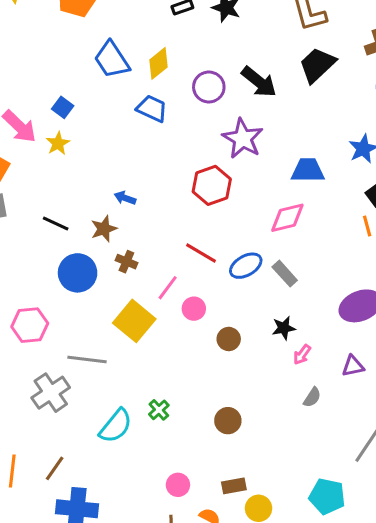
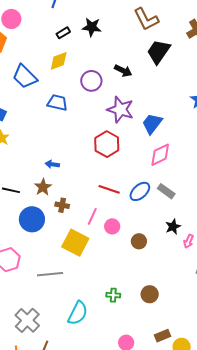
yellow diamond: (159, 63) -> (59, 61), moved, turned 30
black arrow: (259, 82) -> (123, 71), size x0.7
blue trapezoid: (308, 170) -> (152, 124), moved, turned -40
gray cross: (51, 393) -> (27, 320), moved
green cross: (159, 410) -> (113, 295), moved, turned -32

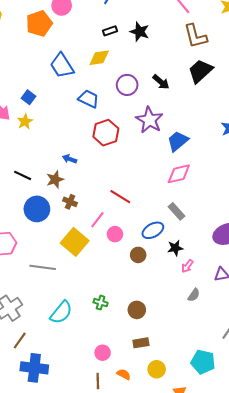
red hexagon: (107, 144) -> (106, 133), moved
blue ellipse: (140, 191) -> (153, 230), moved
brown rectangle: (162, 336) -> (141, 343), moved

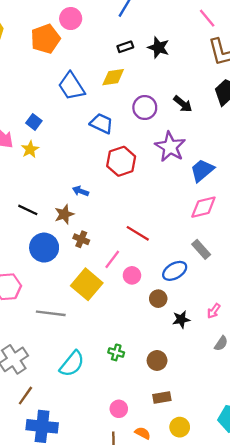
black star: (175, 248) -> (181, 319), moved

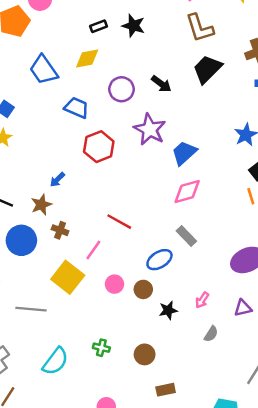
blue arrow: (80, 191) -> (57, 180), turned -63
pink circle: (132, 275) -> (114, 284), moved
brown rectangle: (162, 397) -> (166, 390), moved

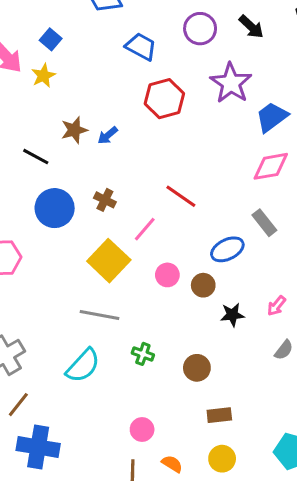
brown star: (41, 205) -> (74, 130), moved
gray line: (31, 309) -> (100, 315), moved

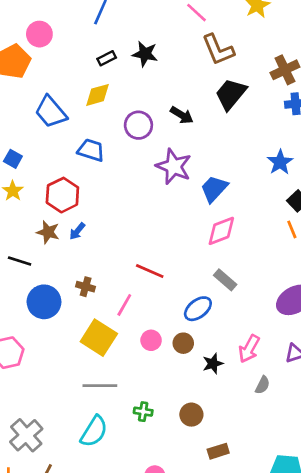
red hexagon: (164, 99) -> (62, 195), moved
brown star: (74, 130) -> (48, 232), turned -30
pink arrow: (277, 306) -> (249, 349), size x1.5

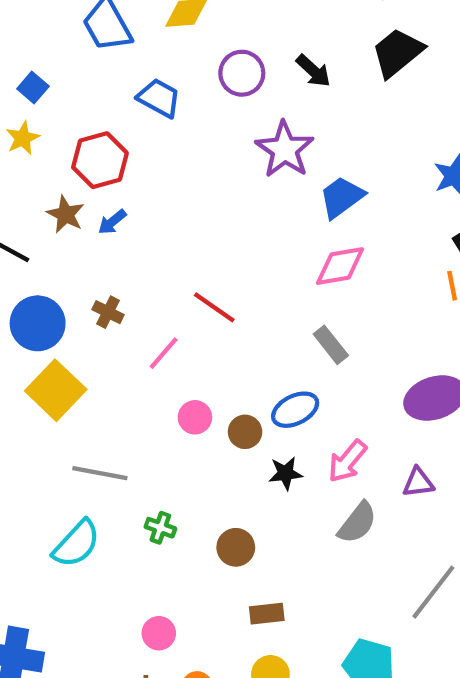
blue ellipse: (198, 309) -> (295, 410), moved
yellow square: (99, 338) -> (56, 390), moved
gray semicircle: (263, 385) -> (357, 523), size x1.5

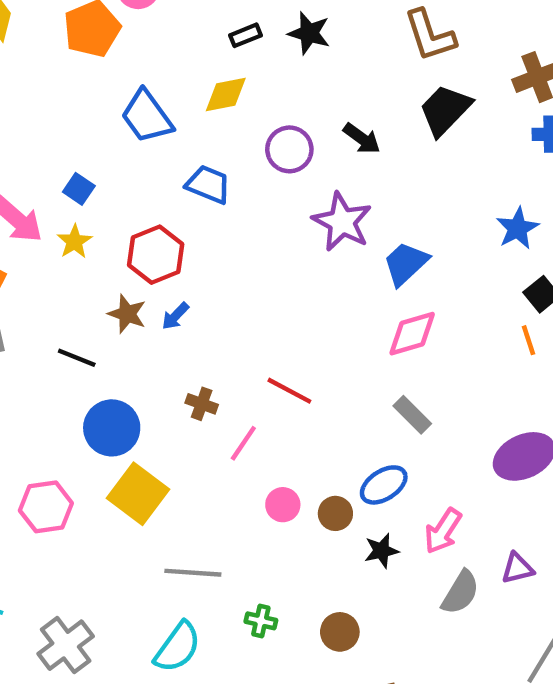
brown cross: (108, 312) -> (202, 404), moved
purple triangle: (418, 482) -> (517, 568), moved

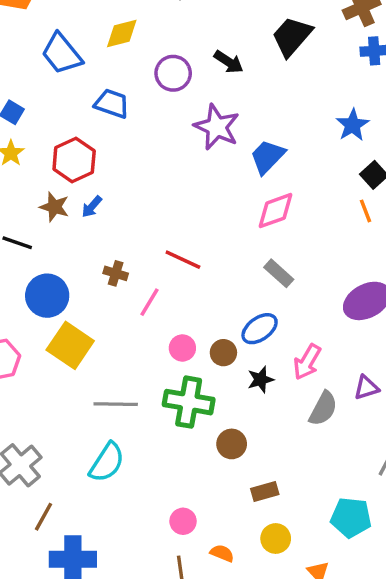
green cross: (261, 621) -> (189, 402), moved, size x2.0

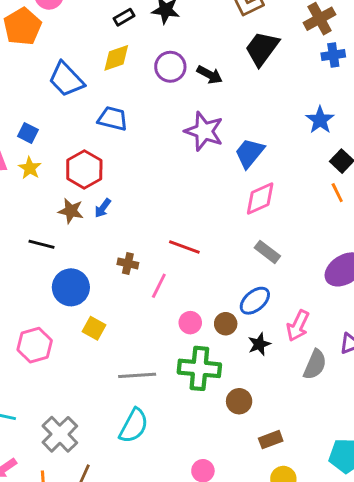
purple circle: (173, 73) -> (170, 67), moved
yellow square: (70, 345) -> (94, 328), size x0.6

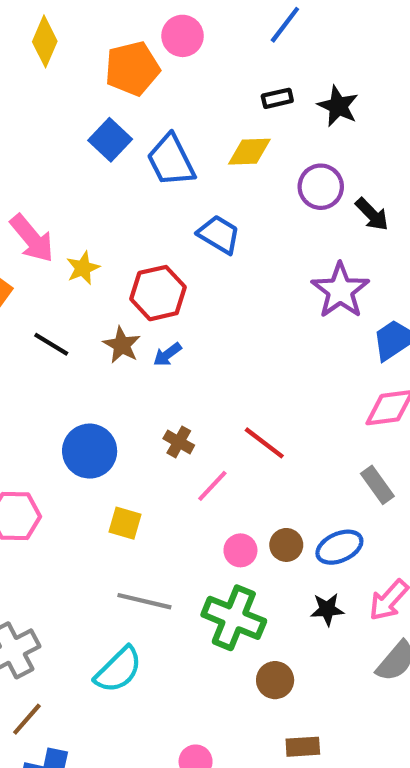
blue square: (28, 133) -> (110, 140), moved, size x1.4
black line: (42, 244) -> (51, 344), moved
brown circle: (226, 324) -> (286, 545), moved
yellow square: (94, 328) -> (125, 523), moved, turned -30

